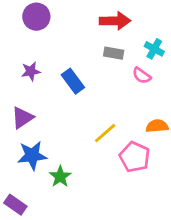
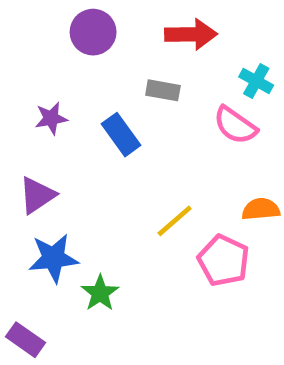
purple circle: (36, 17) -> (93, 32), moved
gray rectangle: (114, 53) -> (163, 90), moved
pink semicircle: (142, 76) -> (235, 125), size x1.4

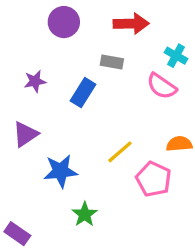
blue rectangle: (121, 135) -> (83, 93), turned 68
blue star: (53, 258) -> (61, 171), moved
green star: (100, 293) -> (85, 214), moved

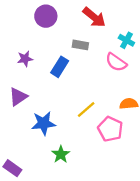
red arrow: (131, 24) -> (94, 17), turned 40

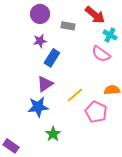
red arrow: (94, 17) -> (95, 15), moved
gray rectangle: (80, 45) -> (68, 26), moved
purple star: (25, 59) -> (40, 41), moved
purple triangle: (18, 97) -> (45, 84), moved

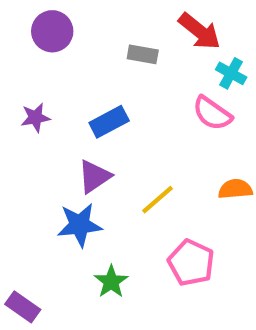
purple circle: (40, 14) -> (52, 31), moved
purple star: (40, 41) -> (35, 118), moved
blue rectangle: (52, 58) -> (109, 122), turned 30
pink pentagon: (96, 112) -> (191, 263), moved

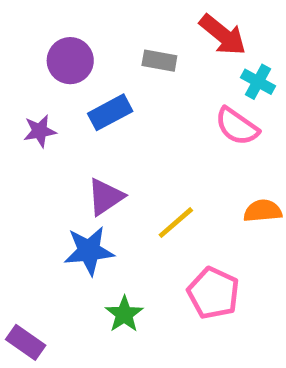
purple circle: (52, 31) -> (70, 61), moved
blue rectangle: (109, 122) -> (110, 112), moved

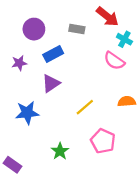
purple triangle: (105, 197) -> (51, 83), moved
blue star: (89, 251) -> (27, 113), moved

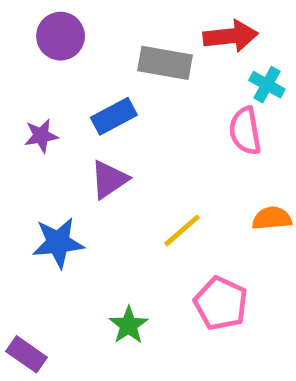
red arrow: (107, 17) -> (231, 36), turned -45
purple circle: (34, 29) -> (61, 36), moved
gray rectangle: (77, 29) -> (165, 63), size x1.5
pink semicircle: (114, 61) -> (245, 131), turned 45

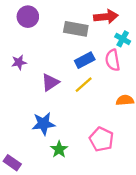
blue rectangle: (114, 116) -> (85, 60), moved
yellow line: (182, 230) -> (84, 85), moved
blue star: (58, 243) -> (43, 124), moved

